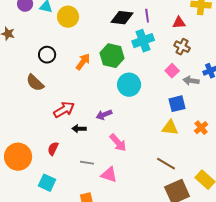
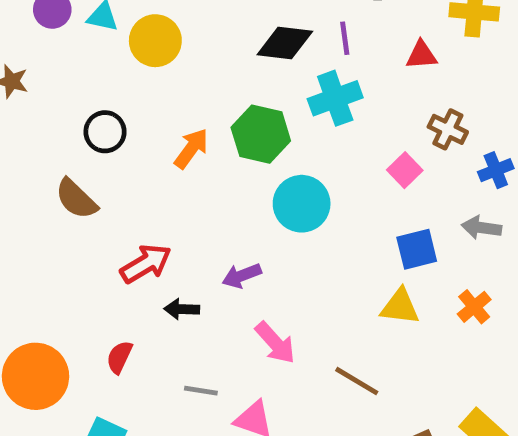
brown cross: (182, 47) -> (448, 129), moved
gray arrow: (191, 81) -> (481, 228), moved
brown line: (166, 164) -> (357, 381), moved

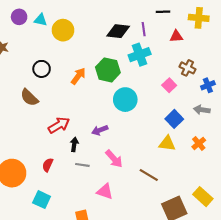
blue square: (417, 249) -> (174, 119), turned -30
black arrow: (182, 309) -> (74, 144), turned 96
gray line: (201, 391) -> (82, 165), moved

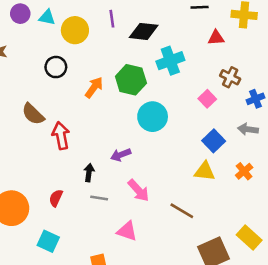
purple line: (144, 29) -> (112, 19), moved
black circle: (42, 69) -> (56, 67), moved
red arrow: (59, 125) -> (61, 136), moved, turned -70

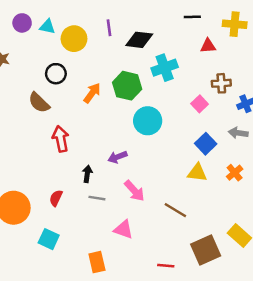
brown cross: (230, 77) -> (221, 83), turned -30
brown semicircle: (33, 114) -> (39, 103), moved

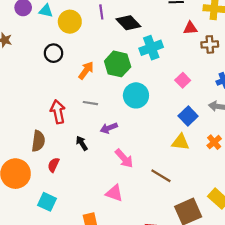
black diamond: (139, 40) -> (128, 23), turned 40
brown cross: (221, 83) -> (210, 44), moved
brown semicircle: (39, 103) -> (38, 141), moved, turned -126
black arrow: (87, 174) -> (82, 143), turned -40
gray line: (97, 198) -> (90, 103), moved

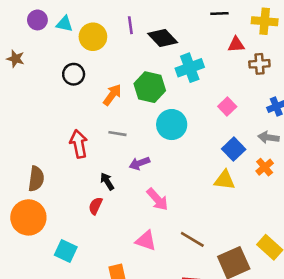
brown semicircle: (38, 141) -> (36, 179), moved
orange cross: (214, 142) -> (265, 167), moved
red semicircle: (54, 165) -> (96, 206), moved
brown line: (161, 176) -> (192, 239), moved

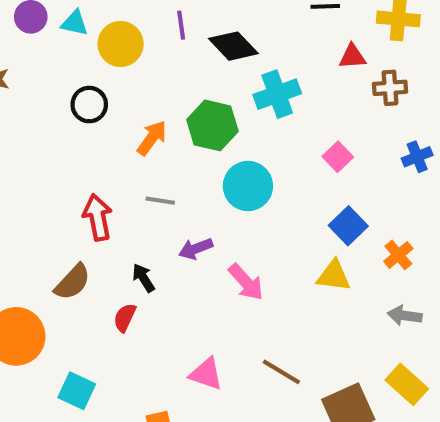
gray arrow: (268, 137) -> (405, 315), moved
brown semicircle: (36, 179) -> (73, 282), moved, turned 35
pink arrow: (157, 199) -> (246, 282), moved

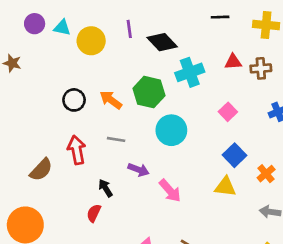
red triangle: (352, 56) -> (233, 62), moved
black circle: (89, 105) -> (74, 100), moved
orange arrow: (152, 138) -> (111, 100), turned -90
purple arrow: (196, 249) -> (138, 170), turned -138
brown semicircle: (73, 282) -> (41, 170), moved

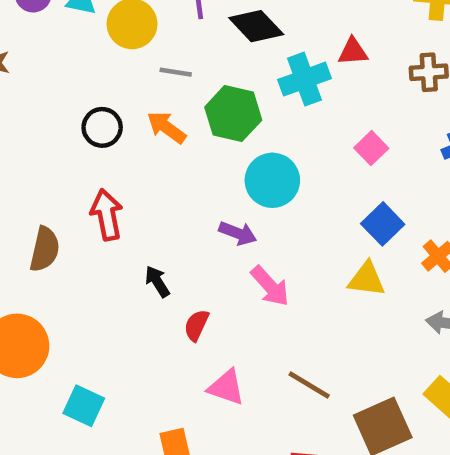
red triangle: (233, 62) -> (353, 51), moved
gray line: (116, 139) -> (176, 72), moved
brown semicircle: (41, 170) -> (45, 249), turned -30
purple arrow: (138, 170) -> (238, 233), moved
red semicircle: (94, 213) -> (196, 325), moved

